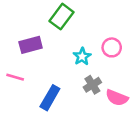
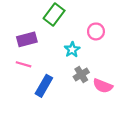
pink circle: (112, 47) -> (96, 31), moved
pink line: (15, 77) -> (23, 64), moved

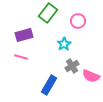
pink circle: (96, 31) -> (78, 21), moved
blue rectangle: (44, 86) -> (49, 85), moved

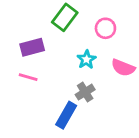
gray cross: (72, 66) -> (85, 92), moved
pink semicircle: (91, 76) -> (123, 68), moved

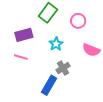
cyan star: (86, 59) -> (56, 44), moved

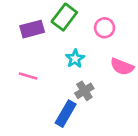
purple rectangle: (24, 35) -> (32, 29), moved

